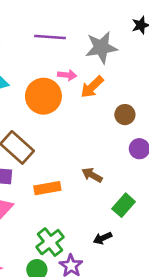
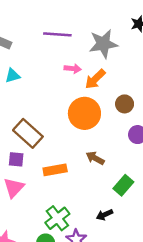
orange circle: (43, 96) -> (84, 113), moved

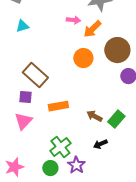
brown circle: (125, 104) -> (117, 50), size x1.6
orange circle: (84, 113) -> (83, 58), size x0.7
brown arrow: (95, 158) -> (94, 116), moved

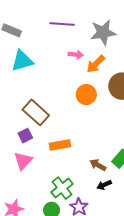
cyan triangle: (22, 26) -> (22, 61), size x1.6
purple square: (25, 97) -> (25, 136), turned -32
brown arrow: (94, 116) -> (98, 165), moved

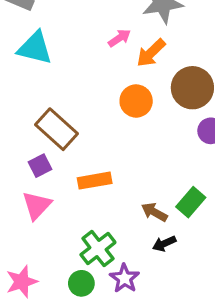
pink arrow: (76, 55) -> (120, 38), turned -40
cyan triangle: (22, 61) -> (35, 48), turned 30

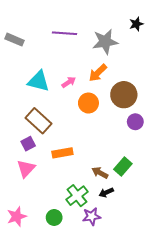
pink arrow: (120, 38) -> (69, 82), moved
cyan triangle: (35, 48) -> (39, 81), moved
green cross: (98, 249) -> (77, 196), moved
purple star: (124, 278) -> (92, 216), moved, turned 30

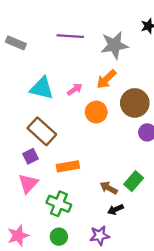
green cross: (77, 196) -> (59, 204), moved, turned -30

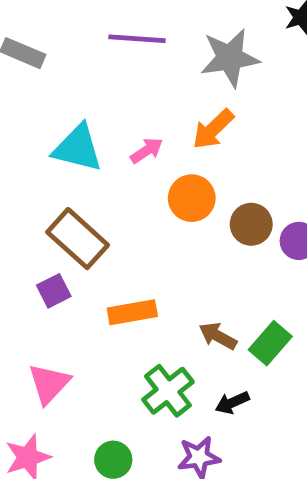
brown circle: (135, 103) -> (251, 224), moved, size x0.7
pink triangle: (28, 183) -> (49, 384), moved
brown arrow: (109, 188) -> (218, 336), moved
green cross: (59, 204) -> (168, 391), moved, turned 30

